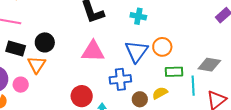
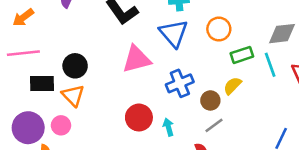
blue triangle: (136, 51) -> (174, 33), moved

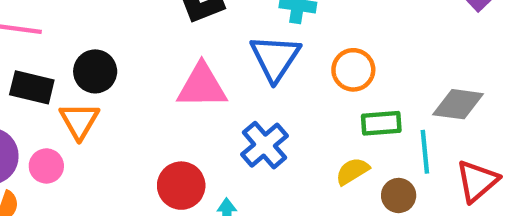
blue cross: (180, 83) -> (264, 145), turned -32
brown circle: (210, 100) -> (399, 195), moved

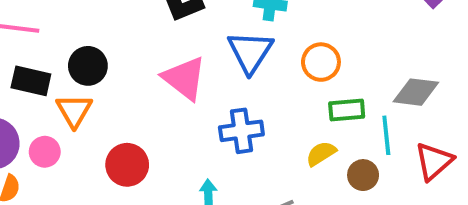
pink triangle: (202, 86) -> (184, 78), turned 39
blue cross: (264, 145) -> (241, 131), turned 33
red circle: (181, 186) -> (127, 165), moved

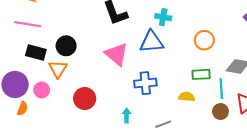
blue triangle: (250, 52) -> (152, 42), turned 50
orange circle: (321, 62) -> (204, 40), moved
yellow semicircle: (321, 154) -> (187, 97), turned 35
brown circle: (363, 175) -> (220, 111), moved

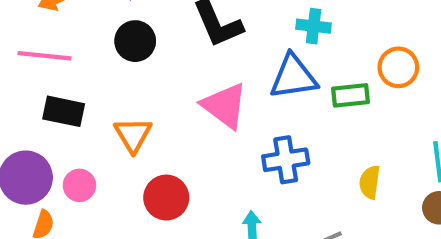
black circle: (66, 46) -> (135, 41), moved
orange triangle: (58, 69) -> (133, 135), moved
green rectangle: (201, 74) -> (351, 95), moved
yellow semicircle: (187, 97) -> (370, 182), turned -84

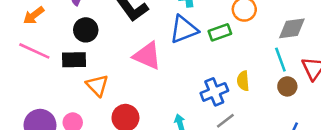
pink line: (44, 56) -> (34, 51), turned 32
black rectangle: (64, 111) -> (74, 60), moved
blue cross: (286, 160) -> (214, 92), moved

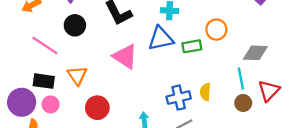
pink line: (34, 51) -> (45, 45), moved
black rectangle: (74, 60) -> (44, 81), moved

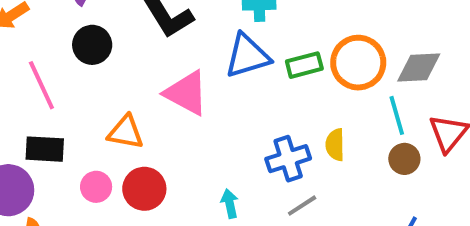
orange circle: (216, 30) -> (358, 63), moved, size x1.4
pink line: (45, 45) -> (41, 85), turned 36
orange triangle: (77, 75) -> (126, 132), moved, turned -40
pink circle: (51, 104) -> (96, 187), moved

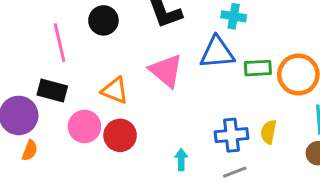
pink circle: (96, 187) -> (84, 126), size x1.4

